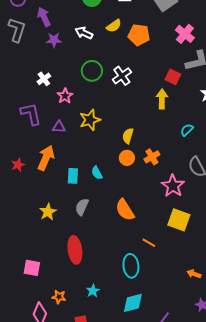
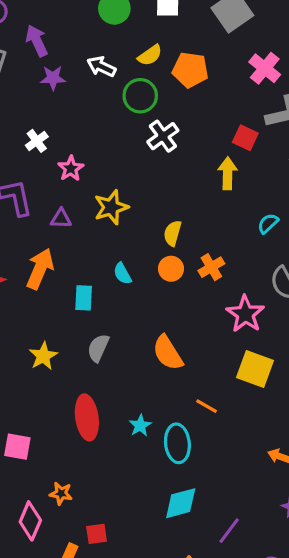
green circle: (92, 71) -> (140, 96), moved
cyan semicircle: (97, 173) -> (122, 274), moved
cyan star: (93, 291) -> (140, 426), moved

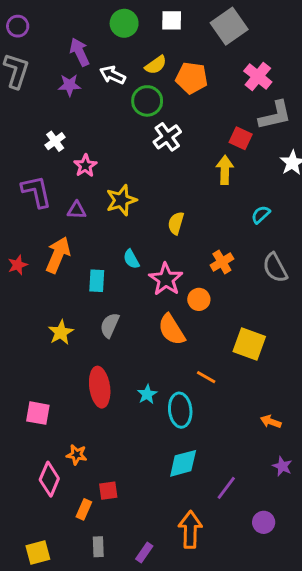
purple arrow: (37, 41) -> (80, 52), moved
orange cross: (211, 267) -> (222, 262), moved
orange circle: (171, 269) -> (199, 299), moved
pink star: (245, 314) -> (166, 279), moved

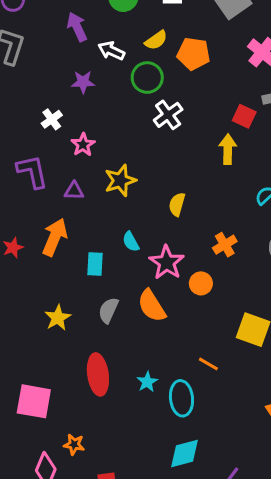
purple star: (69, 85) -> (83, 82), moved
orange semicircle: (172, 330) -> (152, 306), moved
pink square: (38, 413) -> (34, 401), size x1.4

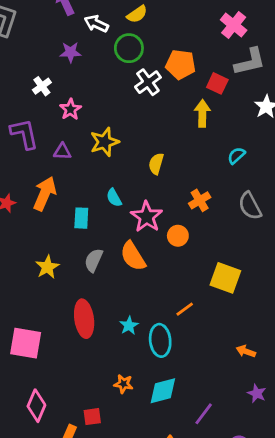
orange pentagon: (193, 54) -> (181, 64), moved
orange line: (208, 364) -> (185, 309), turned -66
orange star: (74, 445) -> (123, 384), moved

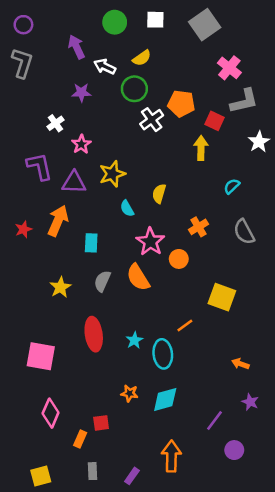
purple triangle: (62, 151) -> (74, 182), size x1.5
cyan semicircle: (114, 198) -> (127, 208), moved
purple line: (204, 414) -> (215, 420), moved

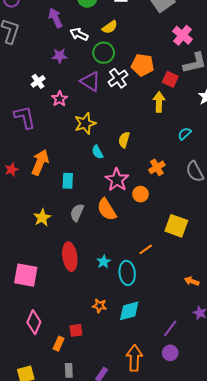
purple triangle: (74, 182) -> (90, 81), moved, turned 30
purple circle: (234, 450) -> (170, 353), moved

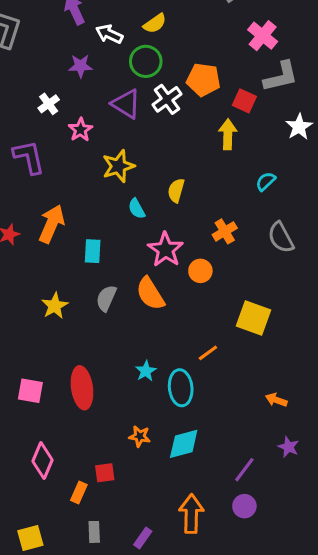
red ellipse: (70, 257) -> (82, 388), moved
pink square: (26, 275) -> (30, 391), size x0.7

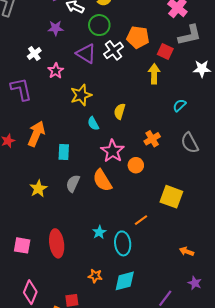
white star: (299, 127) -> (202, 69), turned 30

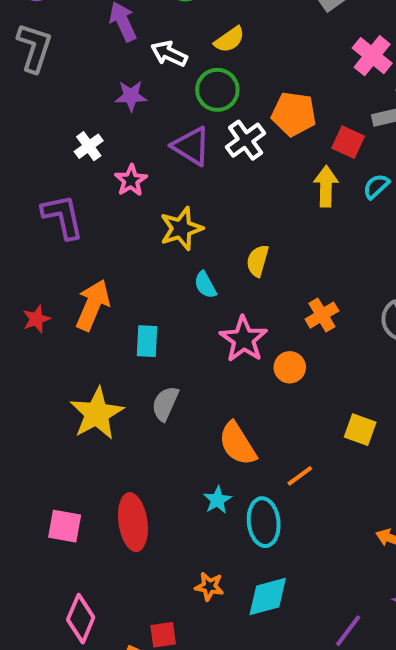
cyan semicircle: (180, 105) -> (376, 186), moved
orange semicircle: (102, 180) -> (237, 444), moved
yellow star: (38, 189) -> (97, 414), size x1.5
yellow square: (171, 197) -> (360, 430), size x0.7

